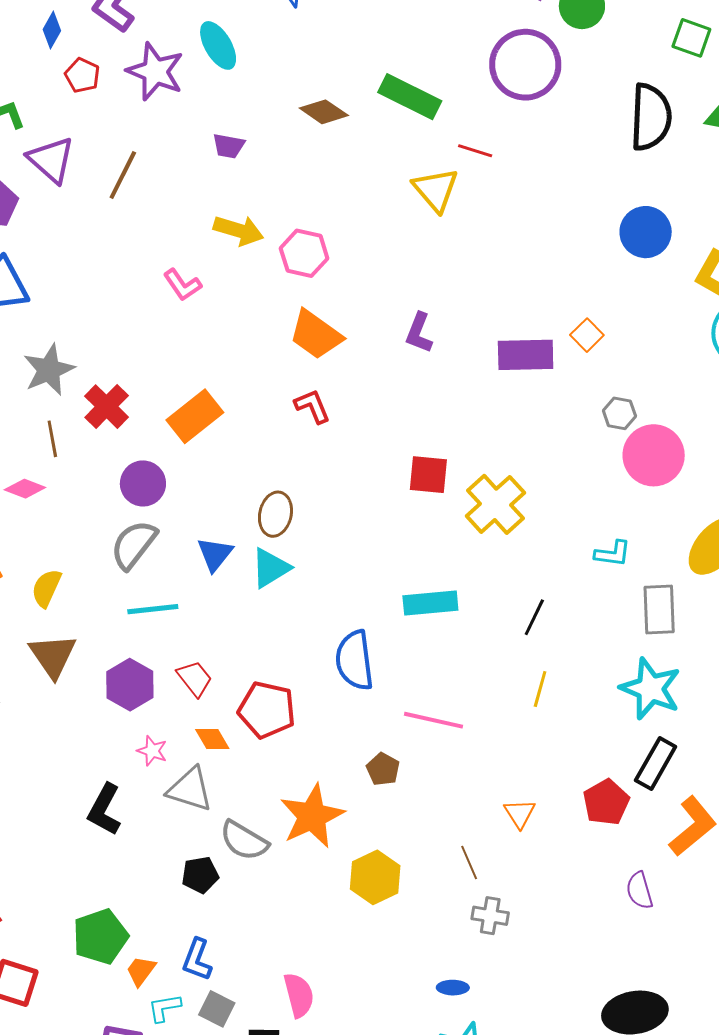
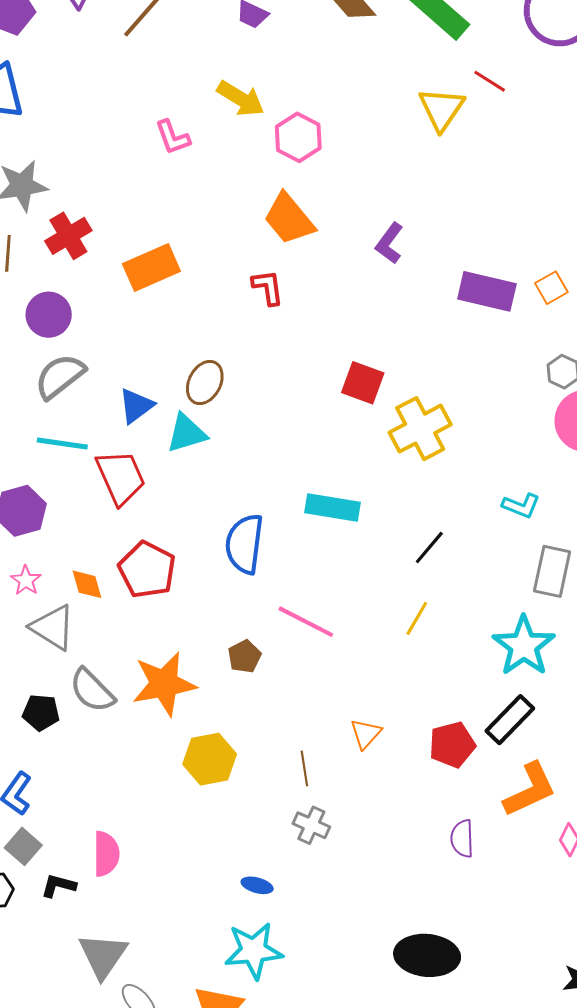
purple circle: (143, 483) -> (49, 315), moved
red trapezoid: (195, 678) -> (121, 477), moved, size x1.5

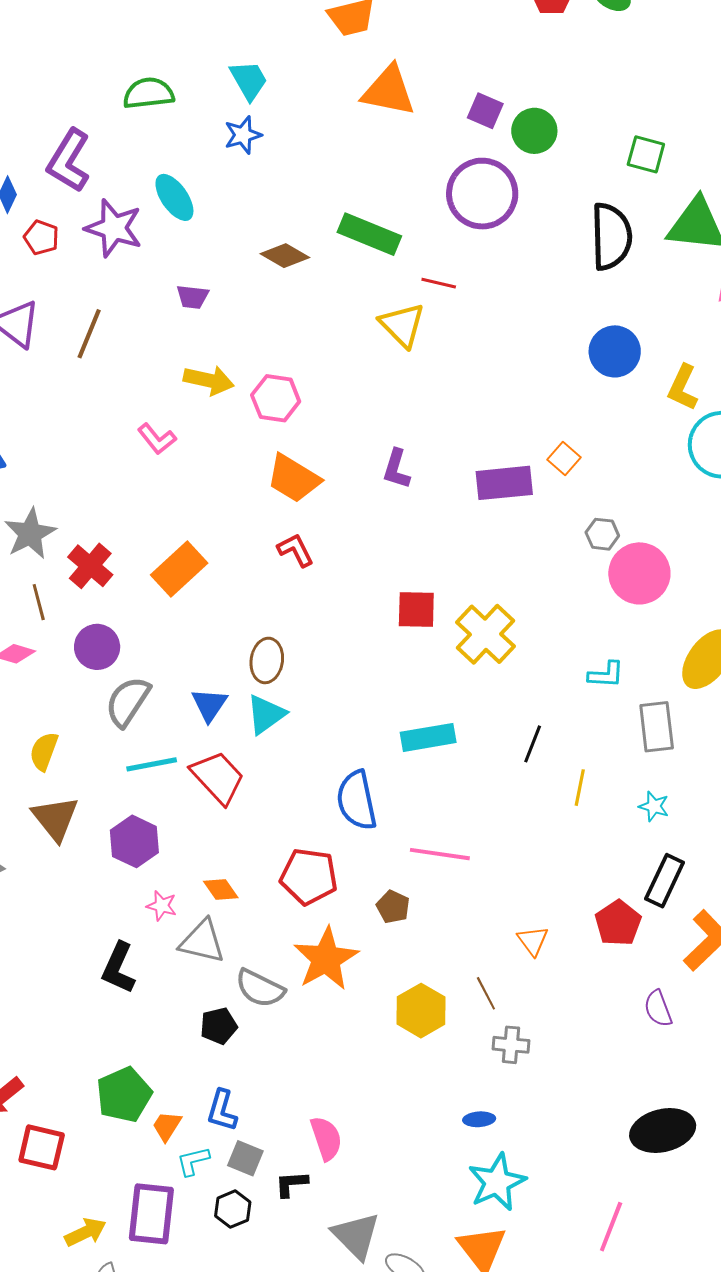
red pentagon: (147, 570) -> (309, 877), moved
yellow line: (417, 618) -> (580, 788), moved
cyan star: (524, 646) -> (654, 806), size x0.5
yellow hexagon: (210, 759) -> (421, 1011), moved

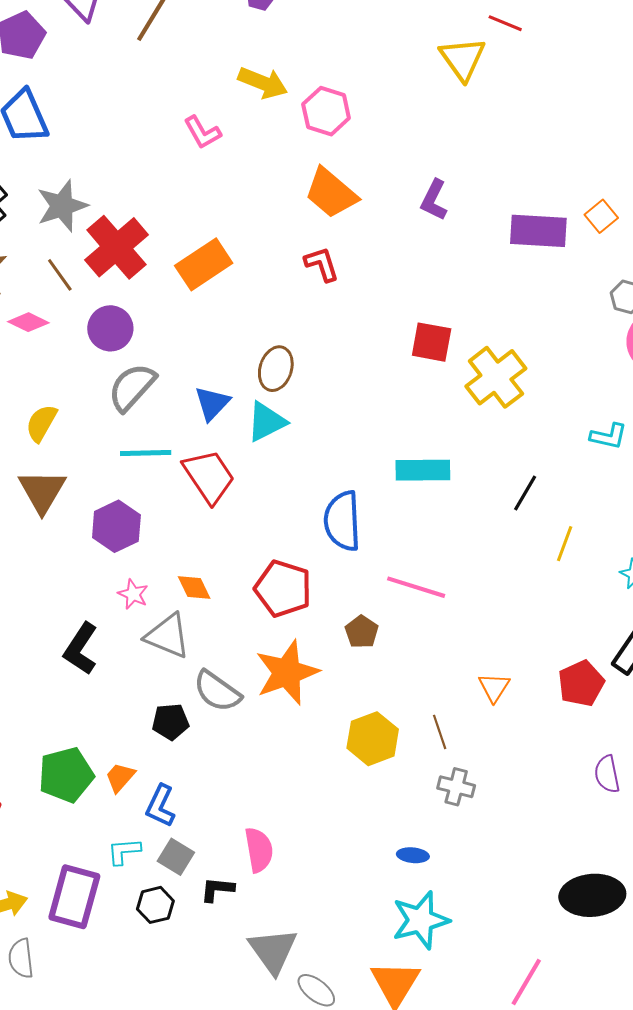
red cross: (90, 566) -> (117, 247), size x1.4
brown line: (39, 602) -> (60, 275), turned -30
orange trapezoid: (167, 1126) -> (120, 777), moved

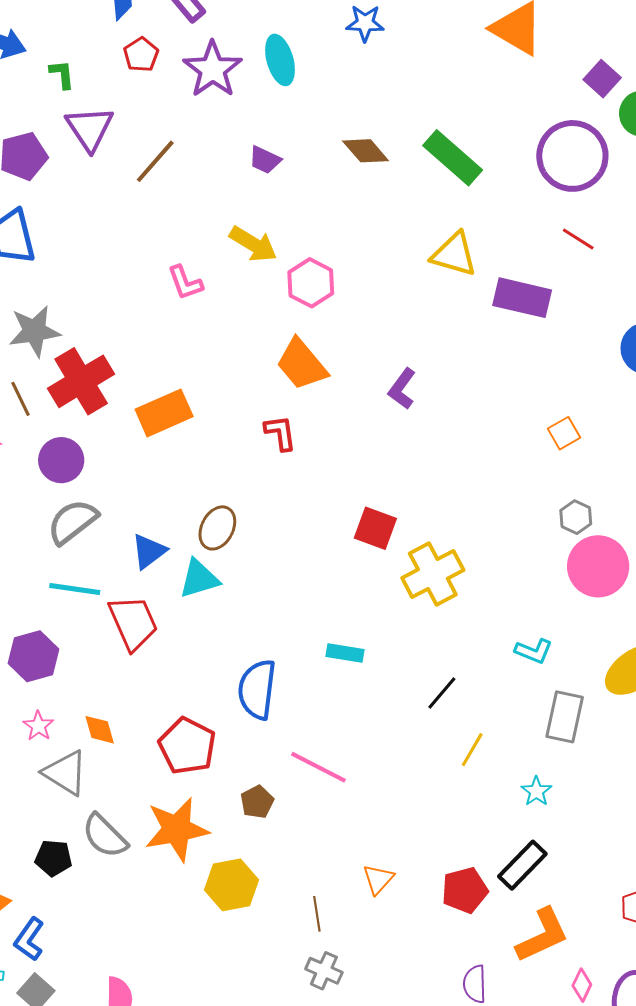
red line: (505, 23) -> (578, 239), moved
yellow triangle: (463, 59) -> (454, 254), turned -48
purple rectangle: (538, 231) -> (522, 298), moved
cyan rectangle: (423, 470) -> (345, 653), size x0.7
yellow hexagon: (373, 739) -> (232, 885), moved

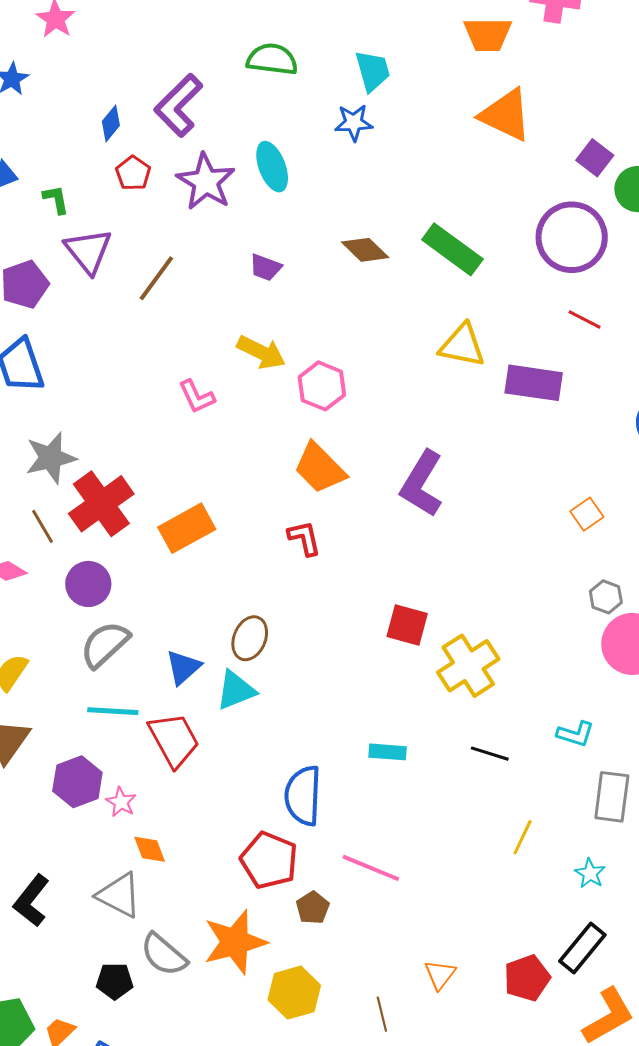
purple L-shape: (402, 389) -> (422, 484), size x1.6
black line: (442, 693) -> (490, 754), moved, turned 72
pink star: (38, 726) -> (121, 802), moved
red pentagon: (187, 746) -> (269, 860), moved

